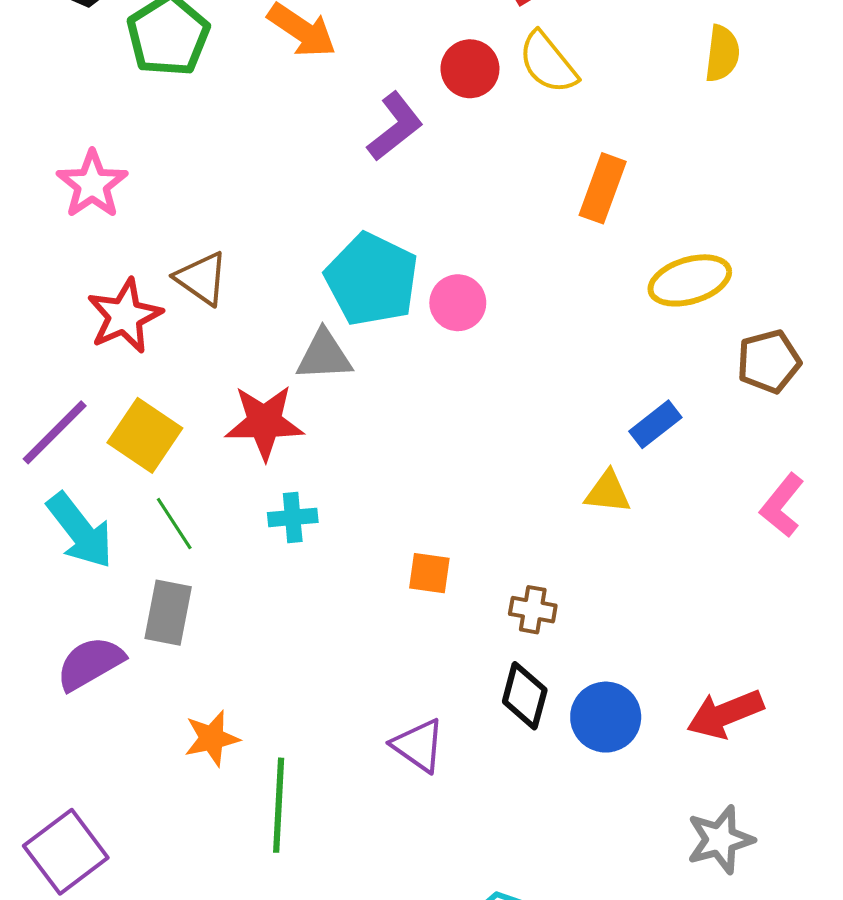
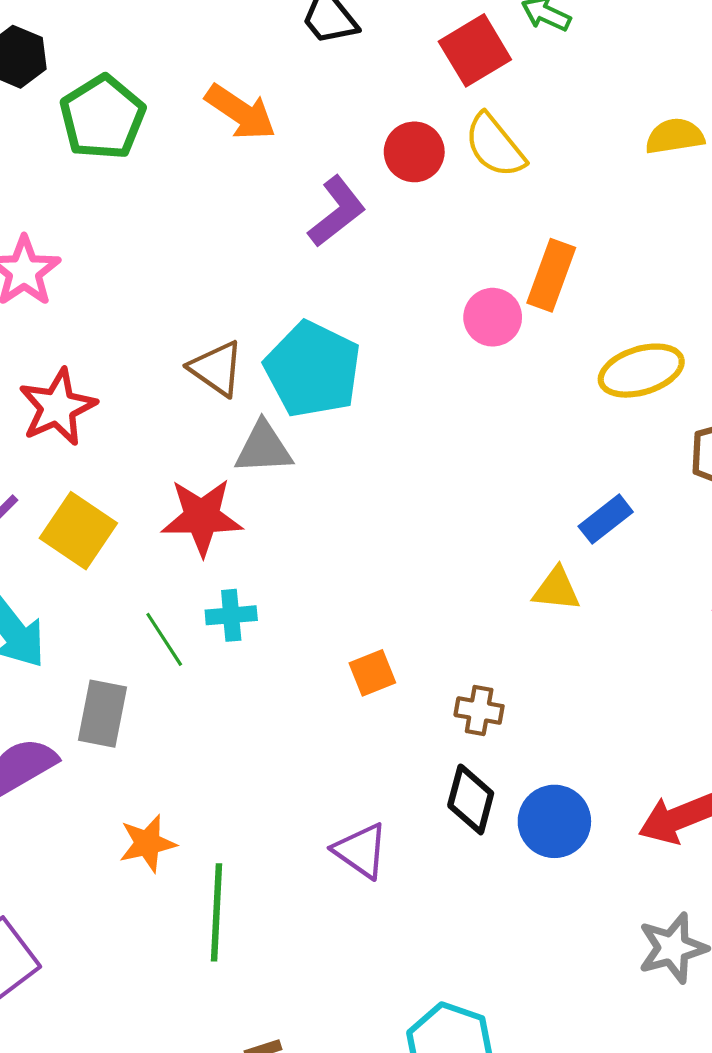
yellow semicircle: (722, 54) -> (675, 136), turned -106
brown triangle: (202, 278) -> (217, 368), moved
pink circle: (458, 303) -> (493, 317), moved
green line: (174, 524) -> (164, 639), moved
orange square: (429, 573) -> (372, 673), turned -30

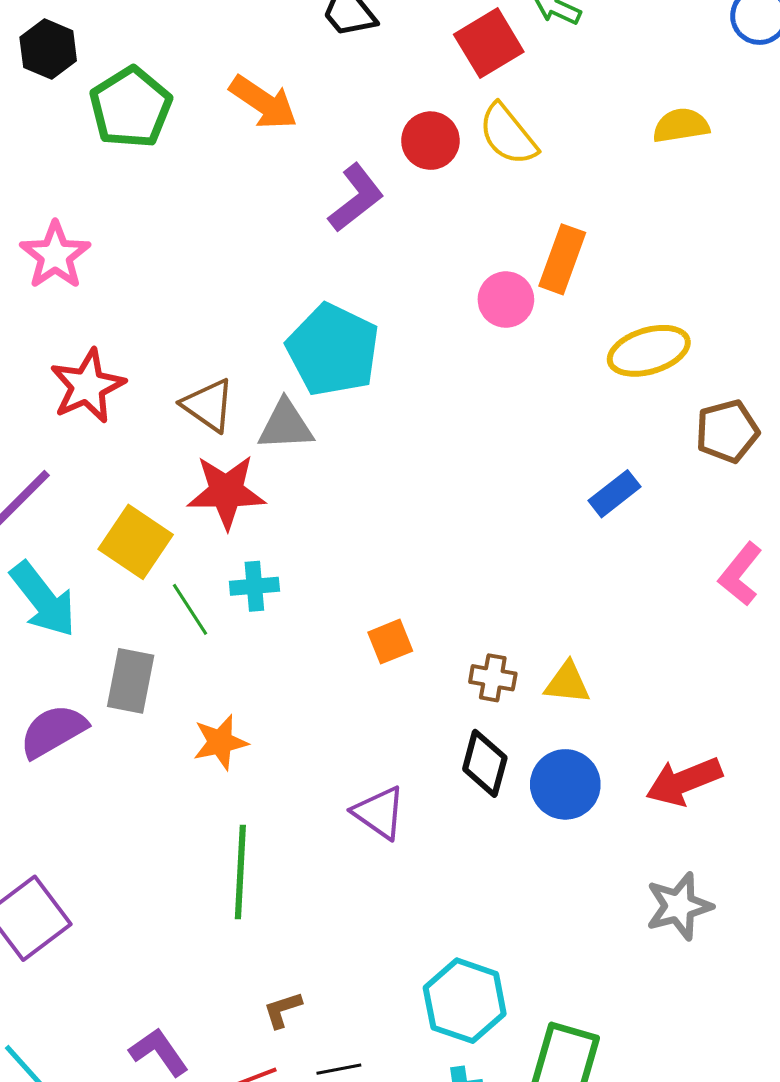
brown triangle: (217, 368) -> (208, 405), moved
yellow square: (78, 531) -> (136, 542), moved
yellow triangle: (556, 589) -> (567, 683), moved
orange star: (147, 843) -> (220, 742), moved

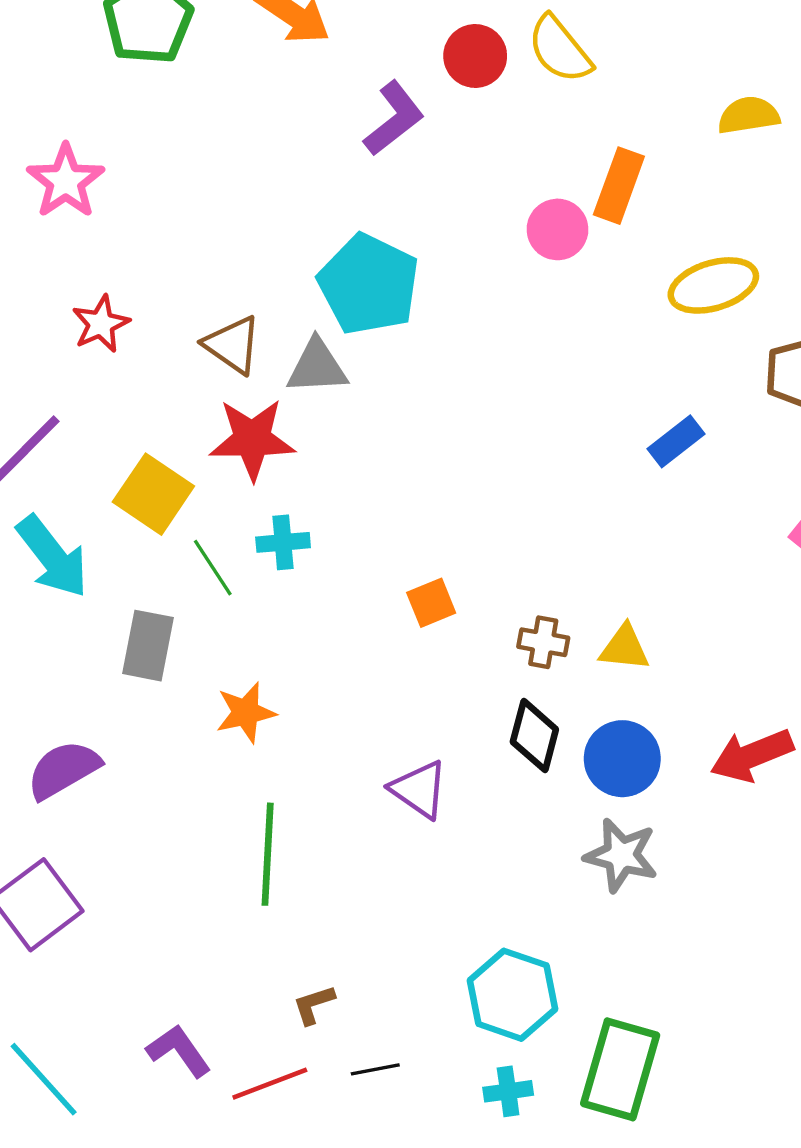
yellow semicircle: (681, 126) -> (749, 115), moved
red star: (87, 386) -> (101, 324), size x0.7
purple semicircle: (53, 731) -> (63, 770), moved
gray star: (679, 906) -> (621, 855), moved, turned 30

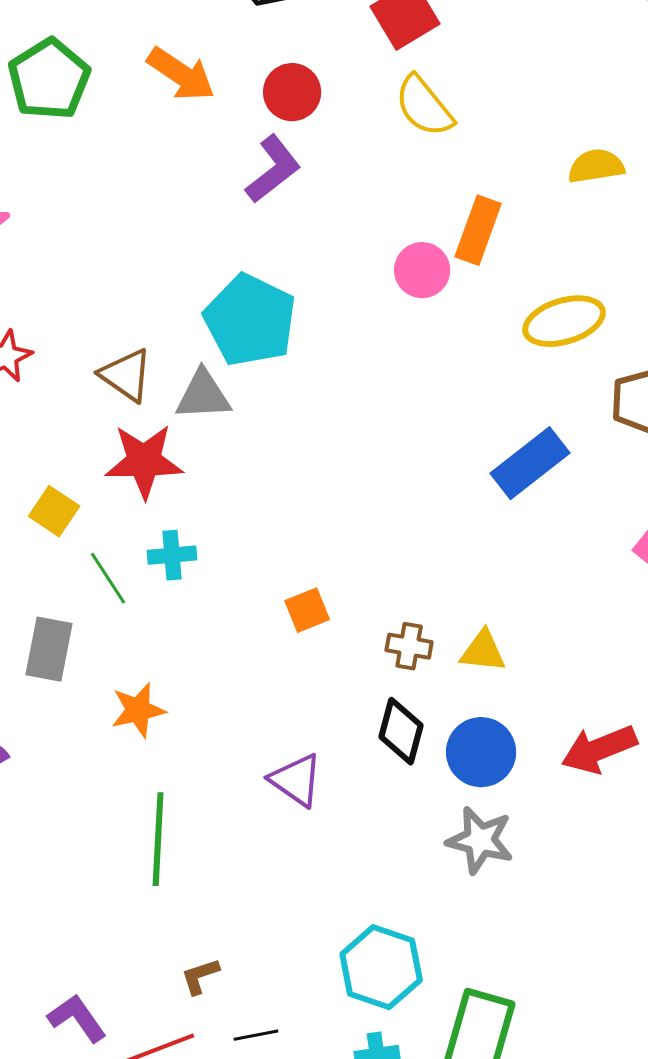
red circle: (475, 56) -> (292, 92), moved
blue rectangle: (676, 441) -> (530, 463), size x1.5
yellow square: (153, 494) -> (54, 511), size x0.7

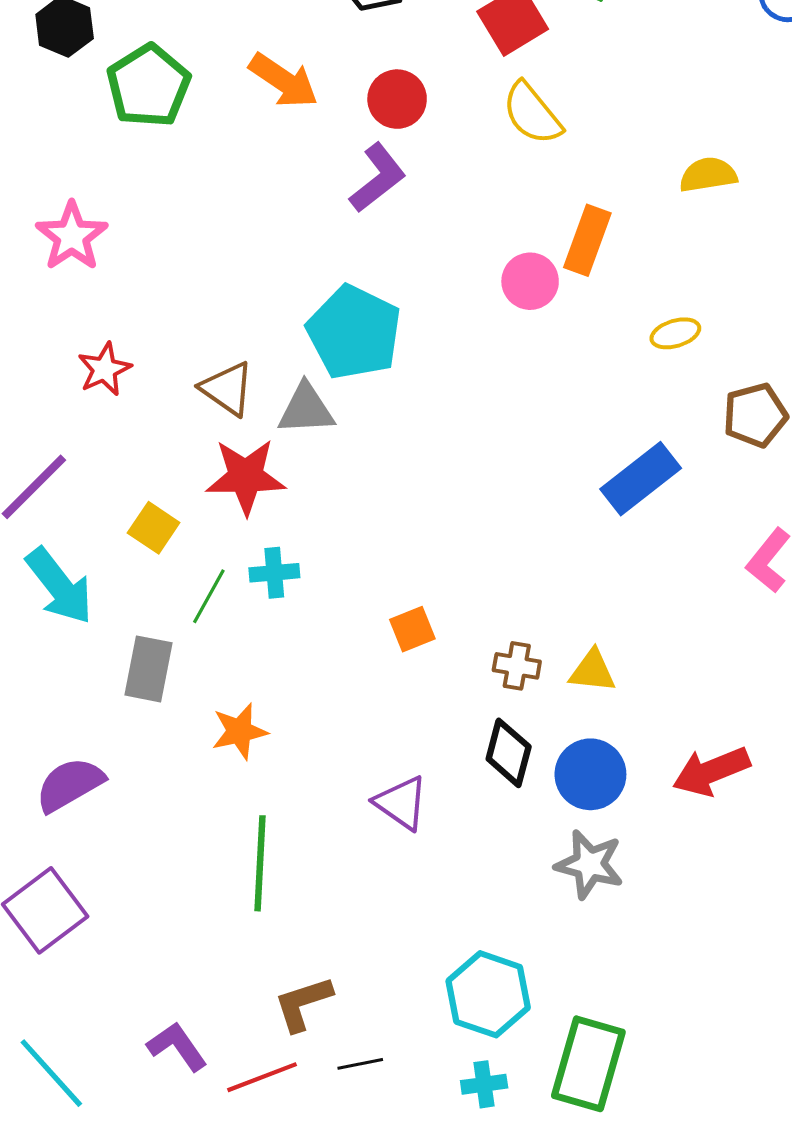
yellow ellipse: (564, 321) -> (675, 333), size x0.6
green line: (108, 578) -> (209, 596), turned 62
brown L-shape: (200, 976) -> (303, 1004), size x1.5

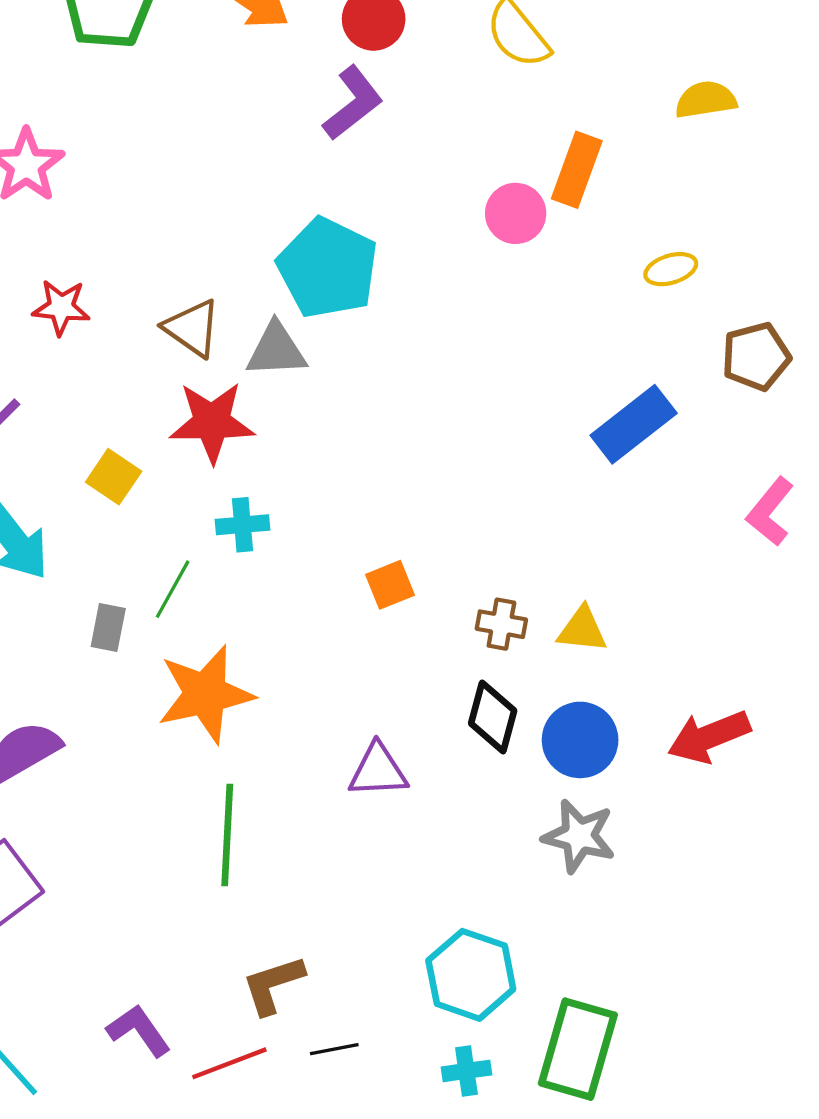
red star: (104, 369) -> (61, 307), turned 30
green line: (209, 596) -> (173, 589), moved
gray rectangle: (148, 669) -> (108, 627), size x0.7
orange star: (240, 731) -> (205, 694), size x1.6
purple triangle: (401, 803) -> (378, 771), turned -38

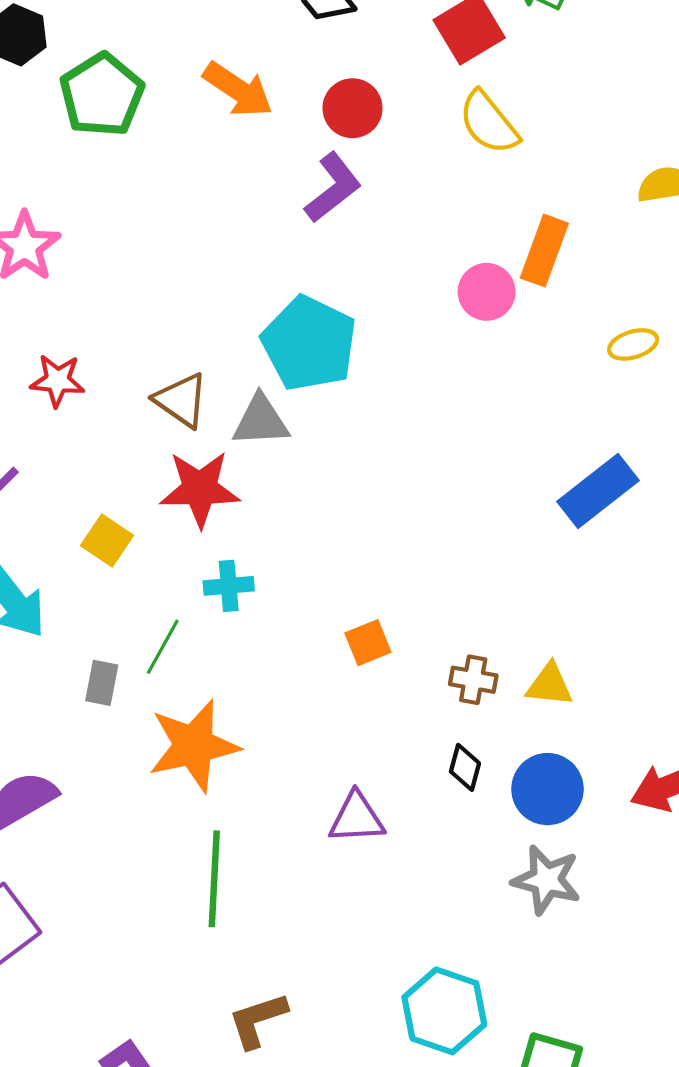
black diamond: (493, 717) -> (465, 767), size x0.7

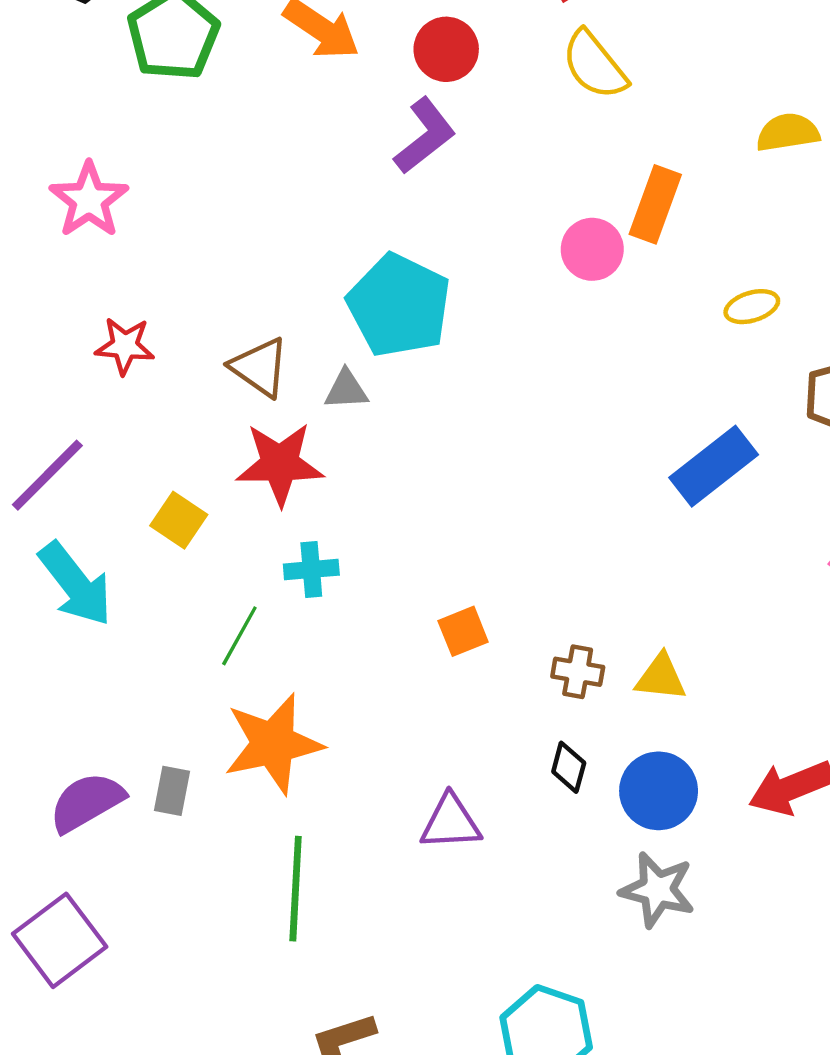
gray triangle: (261, 421) -> (346, 390), size x0.7
gray rectangle: (102, 683) -> (172, 791), moved

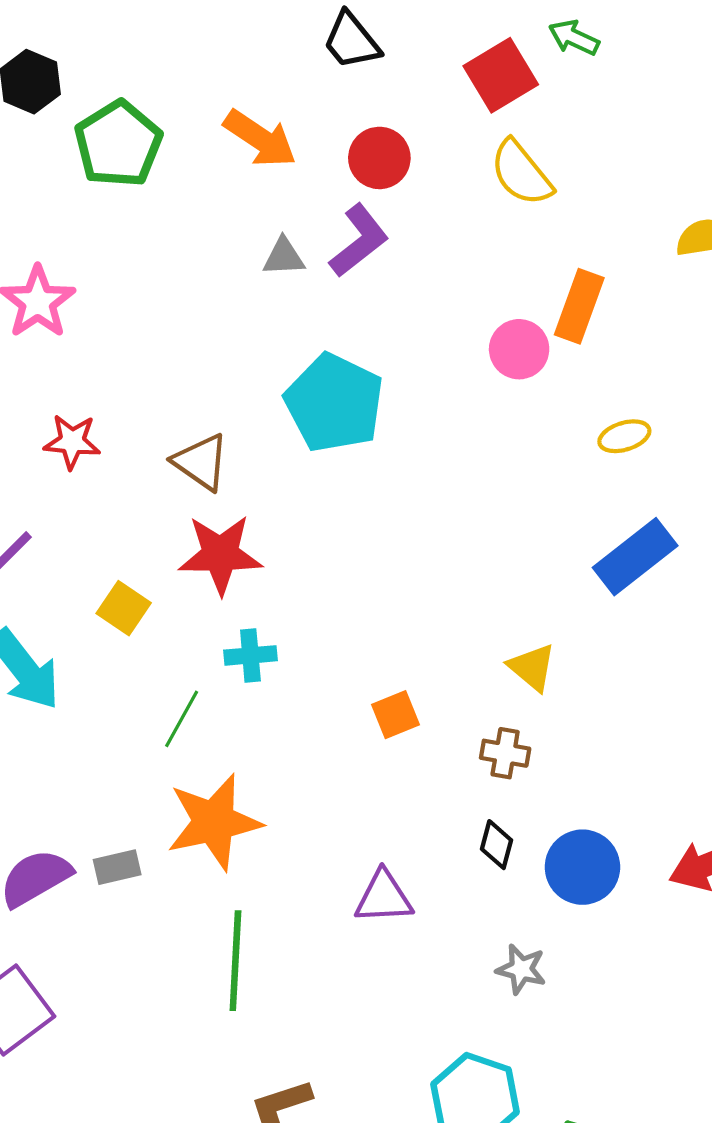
yellow ellipse: (752, 307) -> (624, 436), moved
gray triangle: (346, 390) -> (284, 257), moved
yellow triangle: (661, 677) -> (532, 667), moved, turned 34
gray rectangle: (172, 791) -> (117, 867), turned 66
gray star: (657, 890) -> (521, 969), moved, size x0.7

